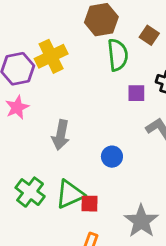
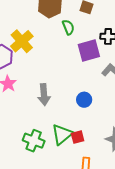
green semicircle: (118, 55) -> (68, 27), size x0.7
purple square: (136, 93) -> (89, 50), size x1.6

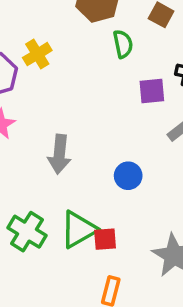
yellow cross: (22, 41) -> (37, 54), size x0.7
purple square: (89, 50) -> (152, 91), size x0.7

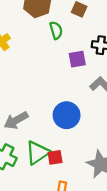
gray arrow: (59, 154) -> (16, 120), moved, turned 60
blue circle: (128, 176) -> (67, 115), size x1.5

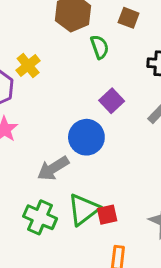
purple square: (77, 59) -> (112, 101), moved, turned -30
blue circle: (67, 115) -> (86, 137), moved

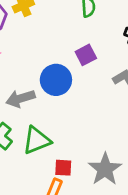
red square: (107, 215) -> (63, 168), moved

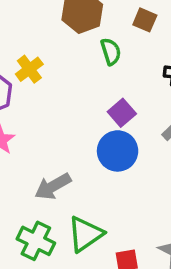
blue circle: (56, 80) -> (118, 151), moved

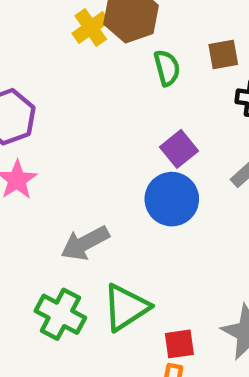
brown square: (145, 20) -> (223, 54), moved, turned -35
yellow cross: (29, 69) -> (91, 28), moved

